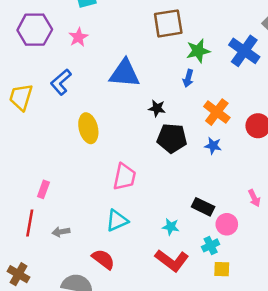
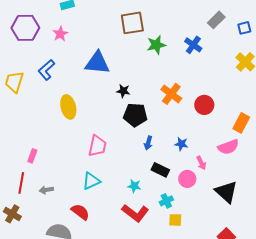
blue cross: (244, 51) -> (193, 45), size x0.7
blue arrow: (188, 78) -> (148, 143), moved
blue star: (213, 146) -> (181, 144), moved
pink circle: (227, 224) -> (187, 179), moved
brown cross: (18, 274) -> (12, 214), moved

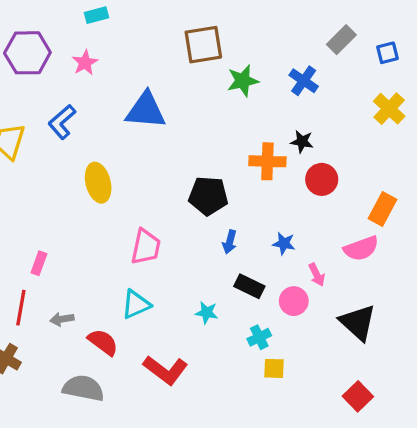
black star: (123, 91) -> (302, 142), moved
orange cross: (171, 94) -> (267, 161), turned -35
red semicircle: (80, 212) -> (103, 342), moved
red L-shape: (135, 213) -> (166, 370), moved

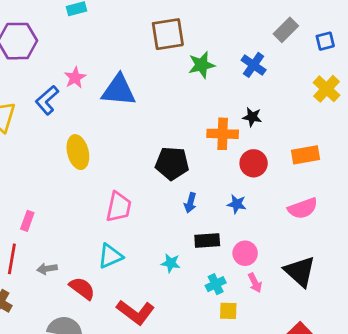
pink star: (85, 63) -> (75, 78), moved
red circle: (322, 179) -> (254, 163), moved
orange rectangle: (383, 209) -> (306, 155), moved, turned 52
pink arrow: (317, 275) -> (255, 283), moved
black rectangle: (249, 286) -> (207, 241), turned -30

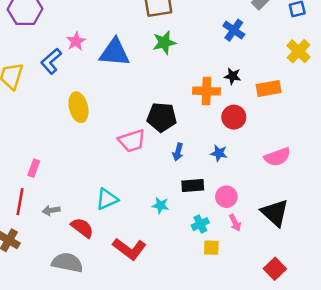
green star: (202, 65) -> (164, 43), moved
orange rectangle: (306, 155) -> (269, 89), moved
pink trapezoid: (119, 207) -> (132, 141), moved, turned 60

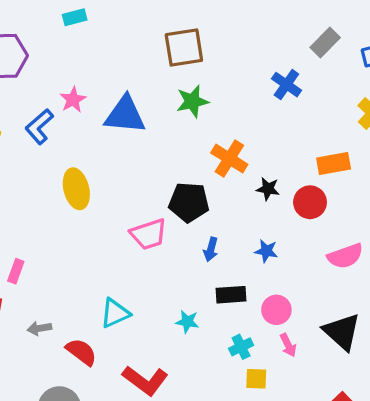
black star: (233, 76) -> (268, 189), moved
orange cross: (206, 91) -> (229, 159), moved, turned 30
red circle: (234, 117) -> (310, 202), moved

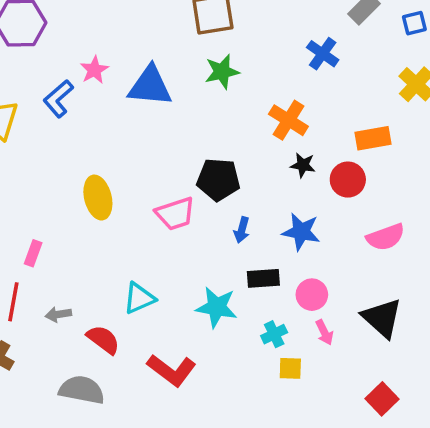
orange cross: (229, 159) -> (288, 120), moved
yellow ellipse: (76, 189) -> (98, 198), moved
blue star: (266, 251) -> (301, 232), size x1.5
cyan star: (187, 322) -> (217, 307), size x1.6

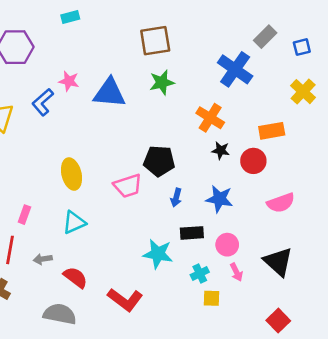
blue cross: (323, 54) -> (235, 69), size x1.5
pink star: (94, 70) -> (69, 81), turned -30
cyan triangle: (139, 298) -> (74, 222), moved

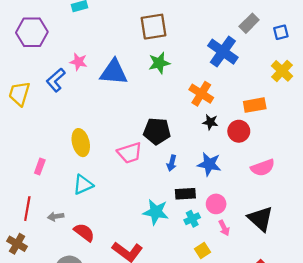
pink rectangle: (24, 215) -> (40, 166), moved
cyan cross: (200, 273) -> (192, 219), moved
yellow square: (212, 298) -> (202, 251), turned -35

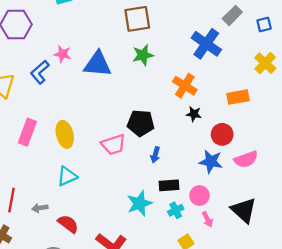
red circle: (239, 131) -> (222, 134), moved
blue star: (209, 164) -> (211, 162), moved
pink rectangle: (40, 166) -> (27, 132), moved, size x1.6
cyan star: (156, 212) -> (139, 203), turned -30

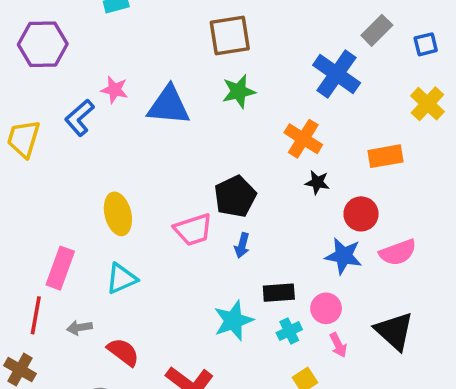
black pentagon: (141, 123) -> (235, 196), turned -30
pink rectangle: (27, 132) -> (60, 268), moved
blue arrow: (155, 155) -> (242, 245), moved

